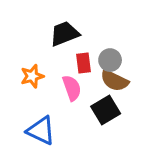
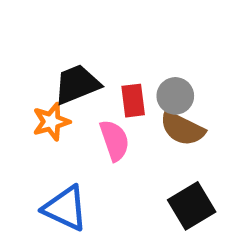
black trapezoid: (64, 34) -> (77, 84), moved
black square: (106, 110) -> (192, 206), moved

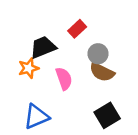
red rectangle: (133, 101) -> (77, 29), moved, turned 54
blue triangle: (65, 208) -> (36, 117), turned -48

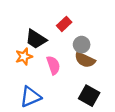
black trapezoid: (43, 47) -> (36, 39), turned -125
black square: (107, 115) -> (89, 96), turned -30

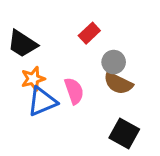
black trapezoid: (36, 39) -> (22, 44), moved
blue triangle: (30, 97) -> (42, 102), moved

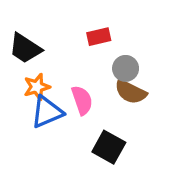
red rectangle: (89, 33) -> (99, 37), turned 30
black square: (124, 133) -> (109, 147), moved

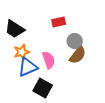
brown semicircle: (131, 92) -> (78, 55), turned -78
black square: (109, 147) -> (43, 88), moved

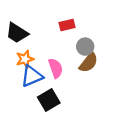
black square: (43, 88) -> (49, 100), turned 30

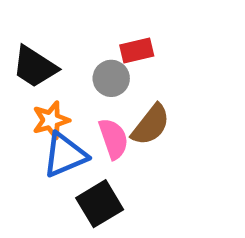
gray circle: (85, 47) -> (111, 78), moved
brown semicircle: (89, 62) -> (151, 125), moved

